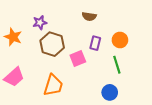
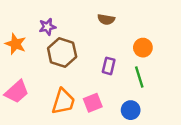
purple rectangle: (95, 43) -> (109, 66), moved
pink square: (78, 59) -> (93, 103), moved

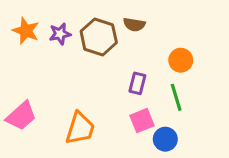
orange star: (16, 44) -> (26, 31), moved
brown hexagon: (62, 53) -> (99, 37), moved
pink square: (93, 103) -> (142, 121), moved

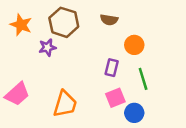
purple star: (60, 34) -> (47, 47), moved
brown hexagon: (99, 37) -> (64, 22), moved
orange circle: (181, 60) -> (134, 45), moved

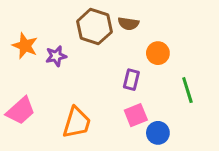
brown hexagon: (64, 22) -> (94, 27), moved
orange star: (21, 25) -> (25, 46), moved
green line: (143, 79) -> (187, 90), moved

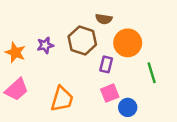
brown hexagon: (94, 27) -> (82, 40), moved
orange star: (25, 46) -> (15, 52), moved
orange circle: (158, 53) -> (128, 43), size x1.5

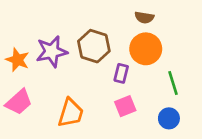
brown semicircle: (104, 19) -> (144, 17), moved
purple star: (45, 45) -> (52, 52), size x1.6
blue circle: (128, 107) -> (169, 118), moved

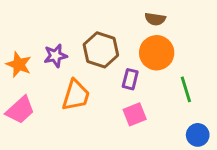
purple star: (52, 52) -> (55, 56), size x0.7
orange trapezoid: (71, 113) -> (76, 95), moved
blue circle: (169, 118) -> (198, 135), moved

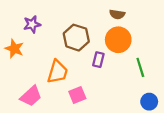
purple star: (55, 56) -> (32, 24), moved
pink trapezoid: (20, 110) -> (31, 96), moved
pink square: (135, 114) -> (77, 95), moved

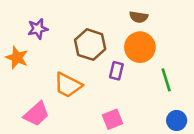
orange trapezoid: (57, 72) -> (68, 85), turned 100
pink square: (77, 95) -> (112, 119), moved

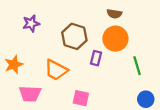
orange star: (17, 58) -> (14, 65), moved, turned 30
pink trapezoid: (36, 114) -> (30, 94), turned 45
pink square: (112, 119) -> (81, 98), moved, turned 35

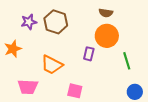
brown hexagon: (74, 36) -> (56, 22), moved
orange star: (14, 65) -> (13, 49), moved

